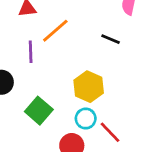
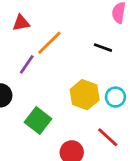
purple line: (31, 52) -> (27, 64), turned 40
cyan circle: (86, 119) -> (115, 97), moved

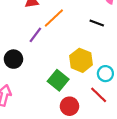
cyan circle: (115, 97) -> (105, 74), moved
green square: (38, 120) -> (58, 80), moved

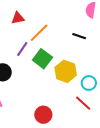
green square: (58, 80) -> (42, 59), moved
red circle: (69, 106) -> (43, 115), moved

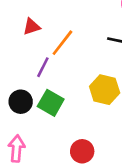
green square: (42, 59) -> (51, 103), moved

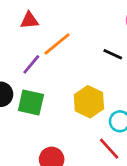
green square: (51, 103) -> (31, 103), turned -30

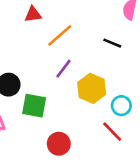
purple line: (31, 64) -> (64, 69), moved
green square: (31, 103) -> (34, 106), moved

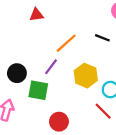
orange line: (60, 35) -> (66, 43), moved
purple line: (64, 69) -> (51, 67), moved

